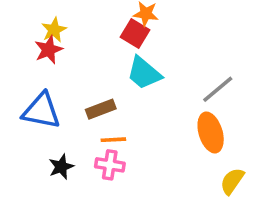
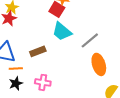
gray line: (218, 89) -> (90, 40), moved
orange line: (113, 140) -> (16, 68), moved

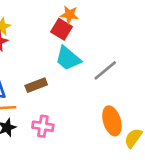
orange ellipse: (99, 64) -> (112, 121), moved

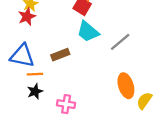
pink cross: (43, 126) -> (66, 104), moved

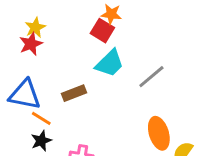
cyan trapezoid: (88, 32) -> (110, 63), turned -85
orange line: (35, 74) -> (41, 118), turned 35

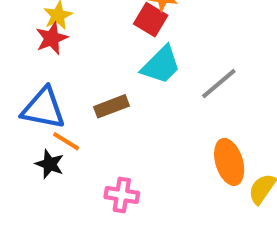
black star: (41, 141) -> (50, 164), moved, turned -30

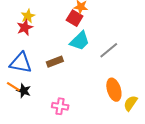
orange line: (66, 141) -> (13, 87), moved

